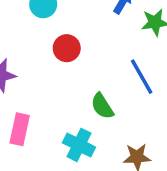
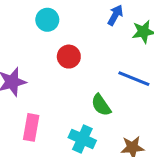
blue line: (142, 77) -> (134, 79), turned -36

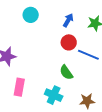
blue arrow: (115, 15) -> (68, 20), moved
red circle: (69, 57) -> (69, 42), moved

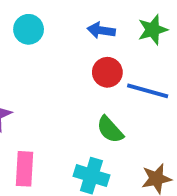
blue arrow: (68, 20) -> (101, 30), turned -104

